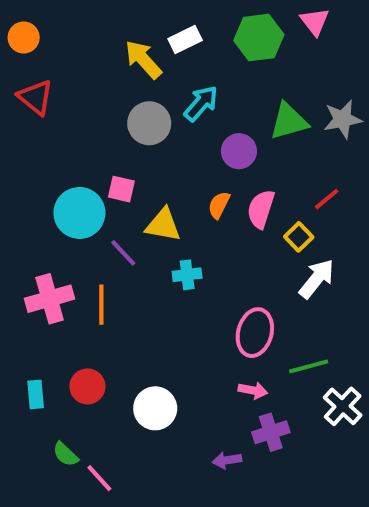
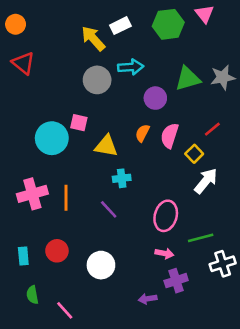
cyan arrow: (201, 103) -> (131, 67), turned 45
purple line: (123, 253) -> (109, 209), moved
white cross: (343, 406) -> (223, 264), turned 30
green semicircle: (65, 454) -> (32, 295), moved, turned 36

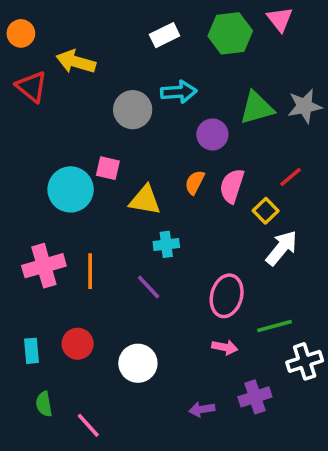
yellow arrow: (93, 39) -> (76, 62), moved, turned -32
purple cross: (176, 281) -> (255, 397), moved

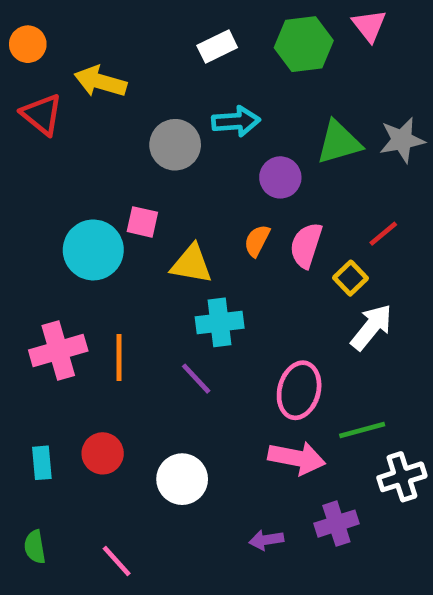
cyan cross: (166, 244) -> (220, 322), size x1.4
pink arrow: (225, 347) -> (297, 458), size x1.6
green semicircle: (44, 404) -> (35, 547), moved

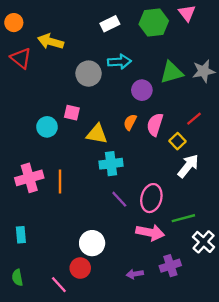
cyan circle: (93, 250) -> (47, 127), size x0.7
purple line: (196, 379) -> (119, 199), moved
red circle: (103, 453) -> (80, 268), moved
white cross: (402, 477) -> (204, 242), turned -30

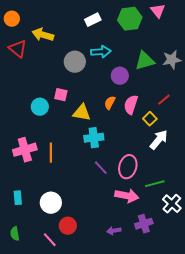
white circle: (92, 243) -> (51, 203), moved

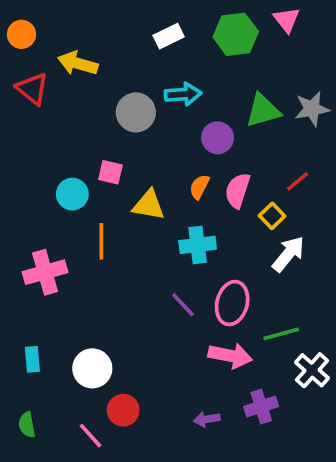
cyan cross: (94, 138) -> (198, 245), moved
orange line: (51, 153) -> (101, 241), moved

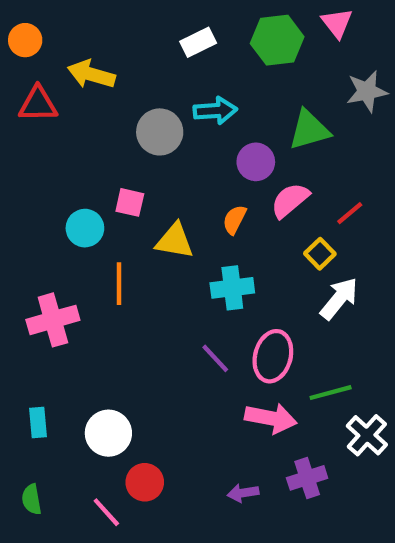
red triangle: (32, 89) -> (38, 104), turned -40
gray star: (312, 109) -> (367, 91), moved
pink semicircle: (238, 190) -> (290, 200), moved, turned 32

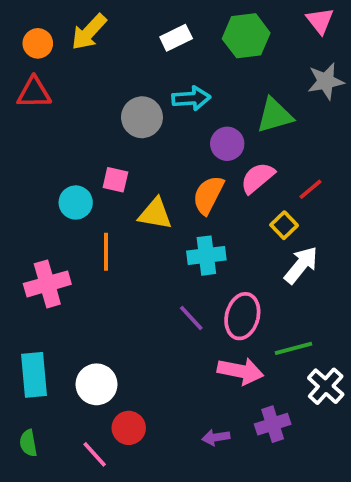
pink triangle: (337, 23) -> (320, 21), moved
orange circle: (25, 40) -> (38, 43), moved
yellow arrow: (91, 74) -> (89, 32), moved, turned -63
orange semicircle: (234, 220) -> (208, 195), size x1.5
cyan rectangle: (38, 422) -> (34, 375), size x1.6

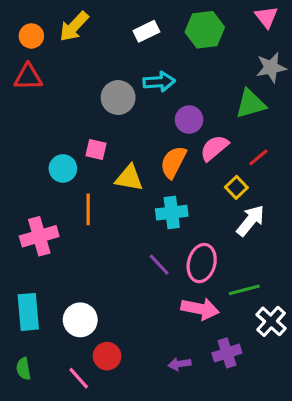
green triangle: (275, 115) -> (251, 104), moved

